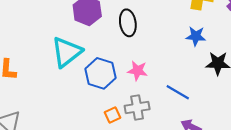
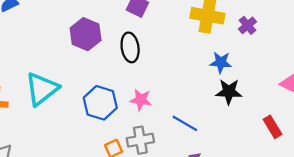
blue star: (196, 36) -> (221, 62), moved
cyan triangle: (67, 52) -> (42, 89), moved

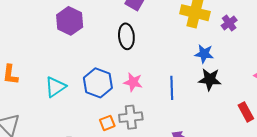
purple hexagon: (86, 34) -> (70, 21), moved
cyan triangle: (42, 89) -> (55, 87), moved, size x0.7
blue line: (185, 123) -> (172, 88), moved, turned 55

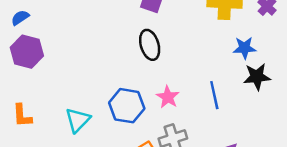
purple hexagon: (70, 21) -> (27, 52), moved
pink star: (133, 82) -> (168, 97), turned 30

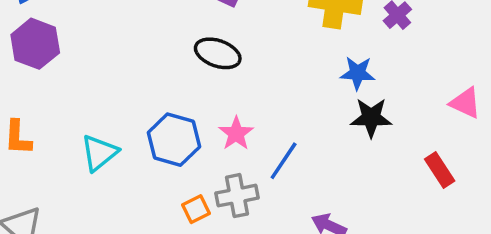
black ellipse: (150, 45) -> (218, 53), turned -60
blue line: (214, 95) -> (284, 161), moved, turned 40

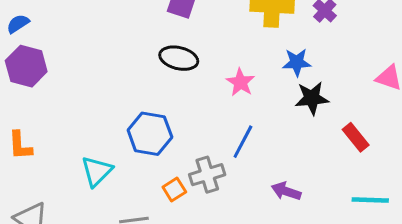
pink star: (236, 133) -> (240, 82), moved
cyan triangle: (99, 153) -> (97, 171), moved
red rectangle: (440, 170) -> (356, 137), moved

